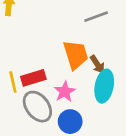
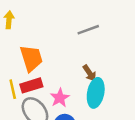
orange trapezoid: (76, 55) -> (31, 58), moved

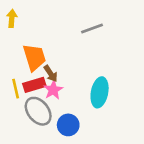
brown arrow: (89, 73) -> (51, 74), moved
pink star: (60, 98) -> (53, 90), moved

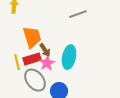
cyan ellipse: (100, 92) -> (69, 57), moved

